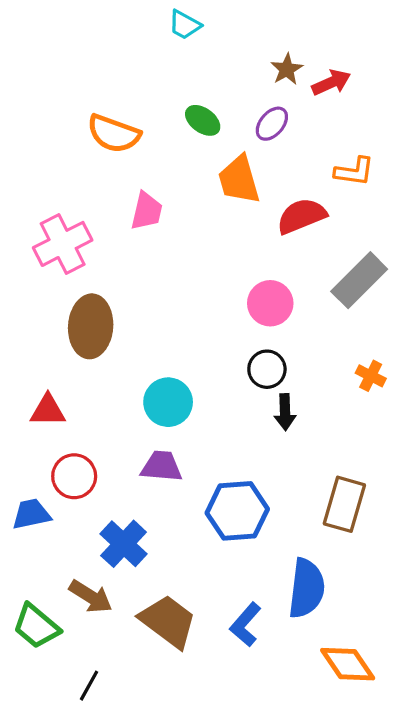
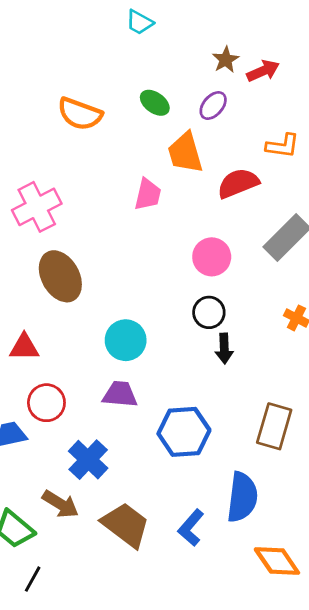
pink trapezoid: (147, 211) -> (148, 194), moved
brown ellipse: (91, 326) -> (60, 276), turned -33
black line: (89, 686) -> (33, 579), moved

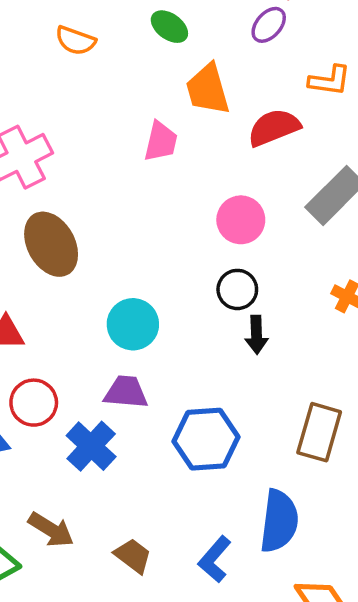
purple ellipse: (213, 106) -> (269, 25), moved
orange semicircle: (80, 114) -> (75, 41), size x0.7
blue cross: (88, 460) -> (91, 446), moved
brown trapezoid: (126, 525) -> (133, 556), size x0.6

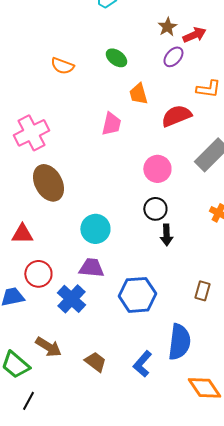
orange trapezoid: (208, 89) -> (138, 94), size x0.7
brown rectangle: (319, 432) -> (202, 291), size x0.6

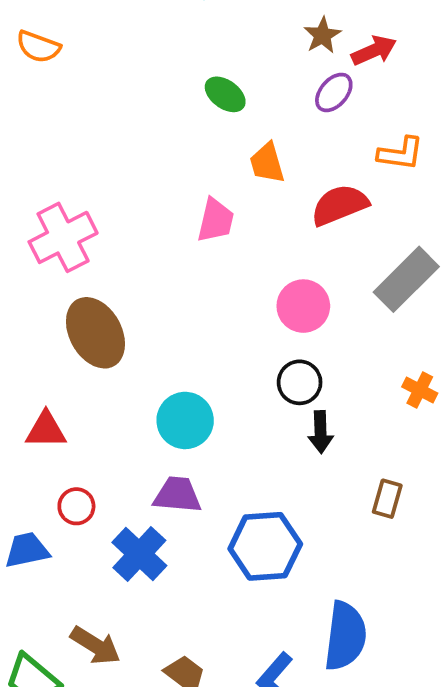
orange semicircle: (62, 66) -> (38, 47), moved
red circle: (38, 274) -> (76, 506), size x0.7
brown rectangle: (202, 291) -> (387, 499), moved

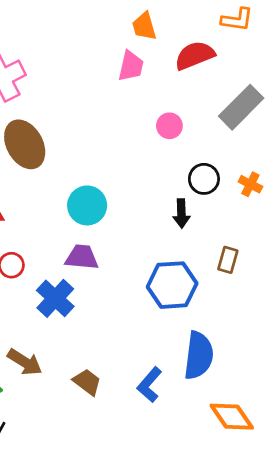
pink trapezoid: (216, 220) -> (131, 66), moved
pink circle: (303, 306) -> (169, 126), size x0.7
black circle: (300, 382) -> (204, 179), moved
blue hexagon: (265, 546) -> (172, 285), moved

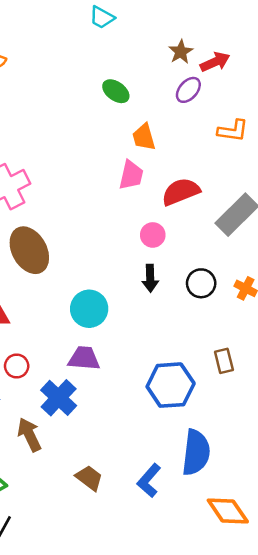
red semicircle: (195, 55) -> (181, 192), moved
pink circle: (169, 126) -> (153, 235), moved
black arrow: (181, 213) -> (150, 278), moved
brown rectangle: (228, 260) -> (224, 361), turned -30
brown arrow: (25, 362) -> (29, 435), moved, turned -148

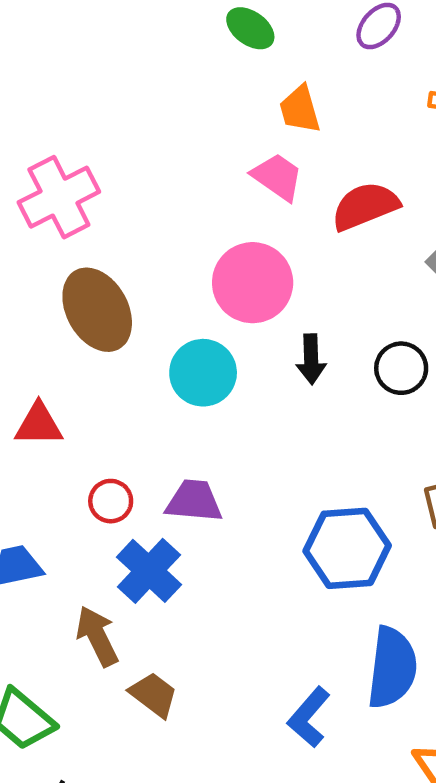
pink trapezoid: (131, 175) -> (277, 177), turned -68
pink circle: (153, 235) -> (253, 283), moved, size x1.8
cyan circle: (89, 309) -> (203, 373), moved
red circle: (17, 366) -> (111, 501), moved
brown trapezoid: (89, 478) -> (153, 695), moved

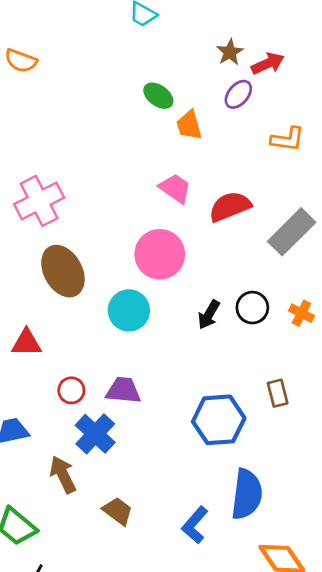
orange trapezoid: (300, 109) -> (189, 125), moved
black arrow: (311, 359) -> (209, 315), moved, turned 32
brown trapezoid: (153, 695) -> (118, 511), moved

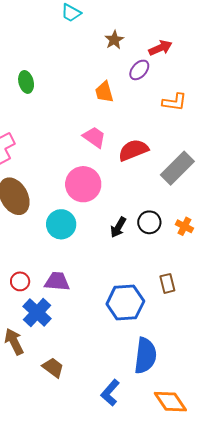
brown star: (230, 52) -> (114, 40), moved
green ellipse: (158, 96) -> (26, 82), moved, turned 40
blue L-shape: (195, 525) -> (110, 393), moved

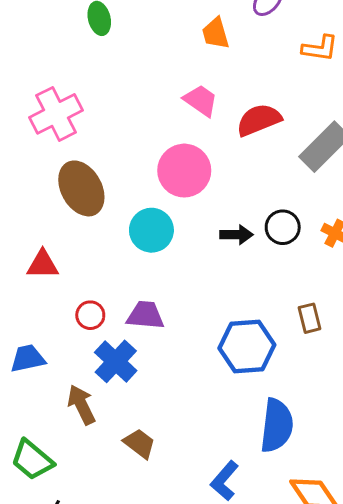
black arrow: (118, 227) -> (236, 235), turned -120

